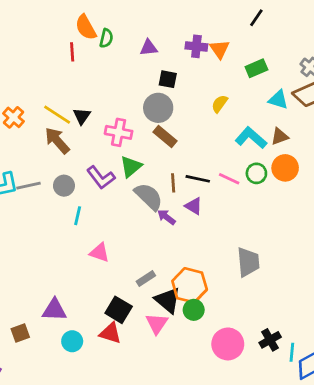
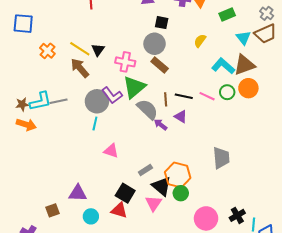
cyan triangle: (278, 100) -> (243, 38), turned 35
brown triangle: (280, 136) -> (244, 65), size x1.6
green triangle: (131, 167) -> (134, 87), size x1.4
gray circle: (64, 186) -> (97, 101), moved, size x1.5

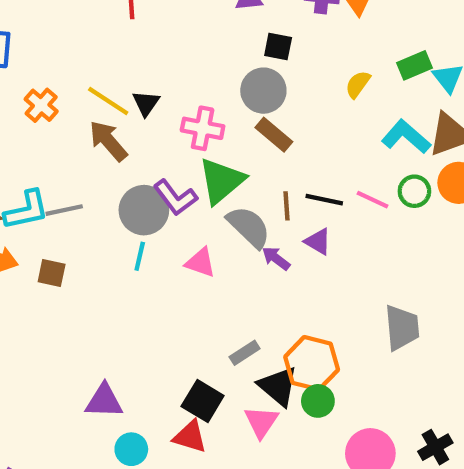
green rectangle: (227, 14) -> (414, 65), moved
pink triangle: (111, 151) -> (201, 263), moved
brown square: (53, 210) -> (52, 273), moved, turned 32

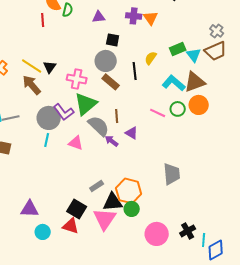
black line: (324, 200) -> (135, 71), moved, turned 72
black triangle: (278, 386) -> (113, 202), turned -45
pink triangle: (261, 422) -> (105, 219), size x1.4

